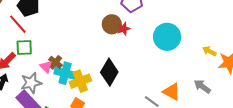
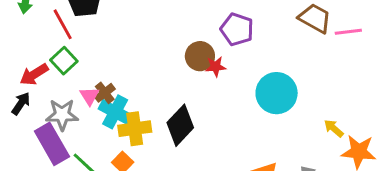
green square: (24, 48) -> (64, 61), turned 36

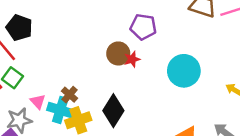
brown cross: (105, 93) -> (70, 95), moved

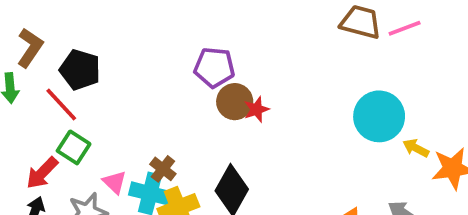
purple pentagon: (143, 27) -> (214, 67), moved
cyan circle: (184, 71) -> (379, 116), moved

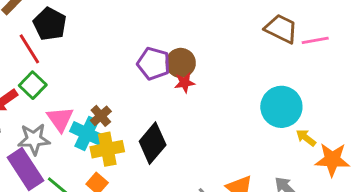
purple pentagon: (214, 67) -> (154, 64), moved
brown circle: (235, 102) -> (181, 63), moved
pink triangle: (115, 182) -> (60, 119), size x1.4

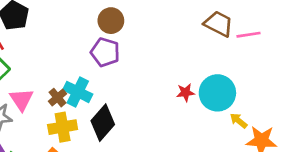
brown circle: (181, 63) -> (111, 21), moved
red star: (185, 83) -> (186, 92), moved
cyan cross: (87, 133) -> (78, 92), moved

